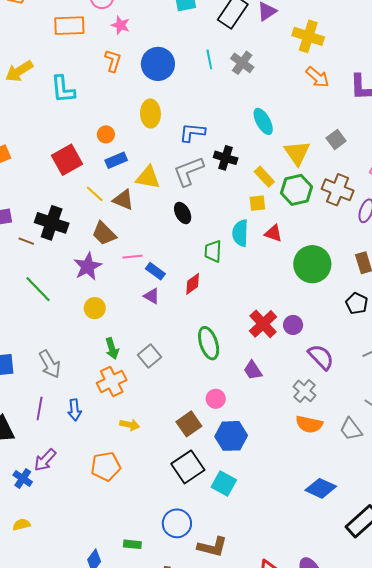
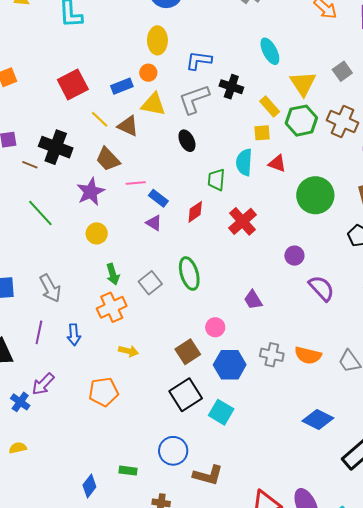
orange circle: (106, 134) -> (148, 73), moved
red cross: (263, 324) -> (242, 221), moved
green ellipse: (209, 343) -> (189, 274), moved
gray cross: (304, 391) -> (272, 355), moved, turned -30

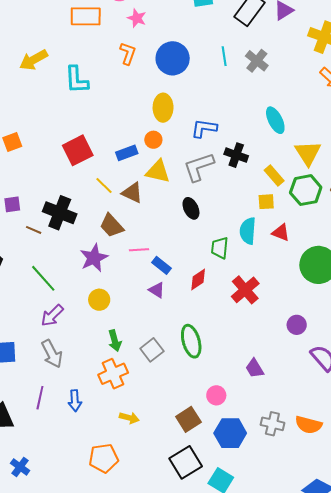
purple arrow: (43, 384) -> (52, 316), moved

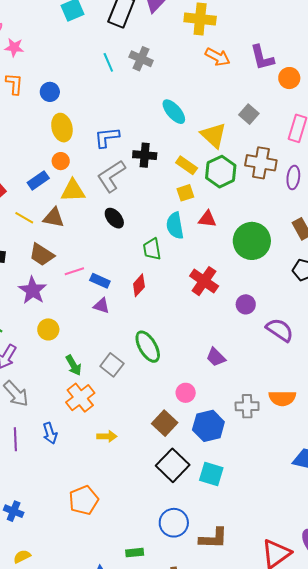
blue circle: (173, 58) -> (50, 92), moved, size x0.6
red cross: (245, 290) -> (204, 281), moved
orange pentagon: (104, 458) -> (84, 500), moved

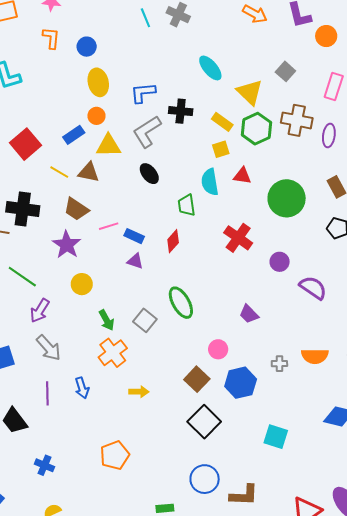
gray cross: (247, 406) -> (279, 364), size x0.7
cyan square: (211, 474) -> (276, 437), moved

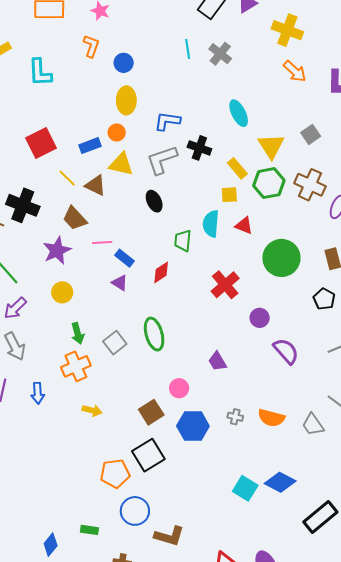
cyan square: (276, 437) -> (245, 488), moved
orange pentagon: (115, 455) -> (115, 473), moved

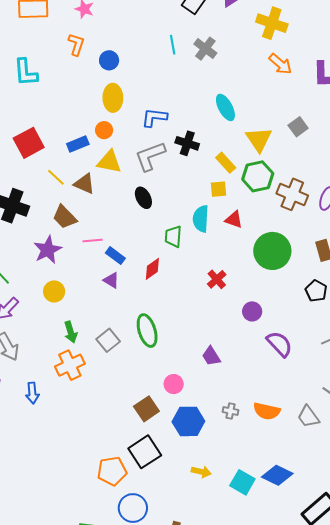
brown cross: (310, 185) -> (292, 194), moved
red cross: (225, 285) -> (217, 279), size x0.7
yellow arrow: (92, 410) -> (201, 472), moved

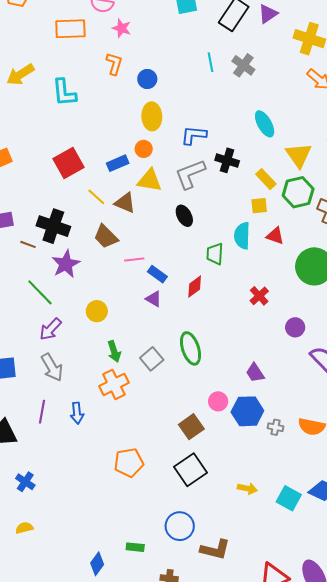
purple star: (48, 250) -> (66, 264), moved
blue hexagon: (188, 421) -> (247, 411), moved
orange pentagon: (112, 471) -> (129, 463), moved

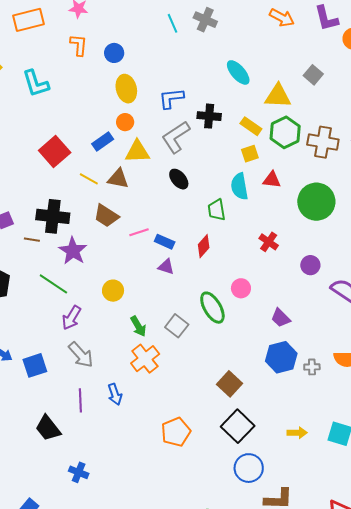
yellow triangle: (299, 155) -> (278, 96), turned -40
pink circle: (218, 401) -> (241, 288), moved
blue circle: (180, 526) -> (249, 468), moved

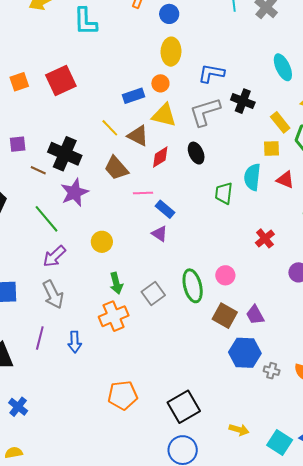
red square: (55, 151) -> (61, 81), moved
red diamond: (204, 246) -> (160, 157), moved
brown square: (230, 384) -> (225, 316), moved, turned -30

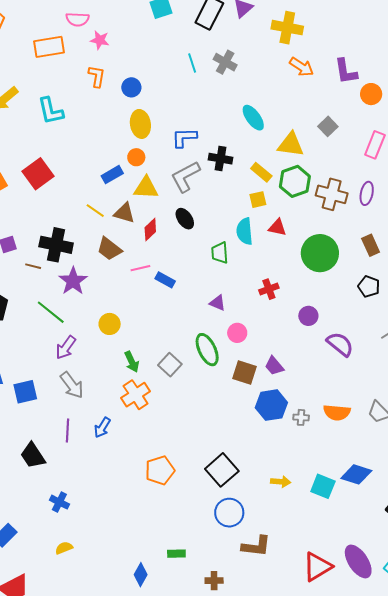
purple triangle: (160, 234) -> (218, 303), moved
red cross: (265, 238) -> (269, 289), turned 30
blue arrow: (75, 342) -> (102, 428), turned 45

